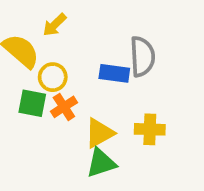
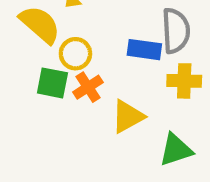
yellow cross: (150, 129) -> (184, 81), moved
green triangle: (101, 163) -> (176, 150), moved

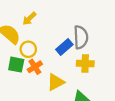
blue rectangle: (144, 50) -> (64, 47), turned -49

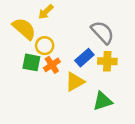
gray semicircle: (81, 37) -> (102, 32), turned -40
blue rectangle: (64, 47) -> (84, 58), moved

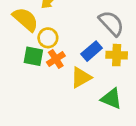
green triangle: (102, 101) -> (111, 99), turned 40

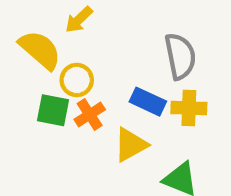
gray semicircle: (111, 23) -> (180, 56), turned 32
blue rectangle: (92, 51) -> (148, 102), turned 66

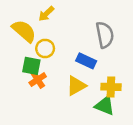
yellow cross: (189, 108) -> (111, 87), moved
orange cross: (90, 114) -> (38, 80), moved

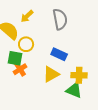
gray semicircle: (105, 35) -> (60, 19), moved

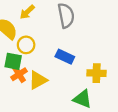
yellow triangle: (51, 74) -> (38, 80), moved
yellow cross: (79, 75) -> (97, 73), moved

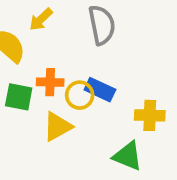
yellow circle: (26, 45) -> (80, 95), moved
orange cross: (19, 74) -> (50, 82), moved, turned 35

